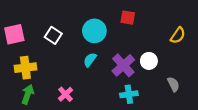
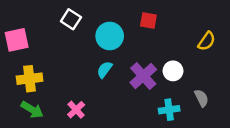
white square: (53, 35) -> (71, 19), moved
green arrow: (28, 94) -> (32, 110), turned 102
cyan cross: (129, 94) -> (169, 110), moved

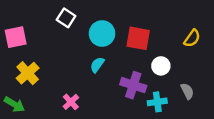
red square: (148, 20) -> (138, 38), moved, size x1.5
purple cross: (143, 76) -> (133, 85), moved, turned -30
yellow cross: (30, 79) -> (28, 73), turned -35
green arrow: (32, 110) -> (14, 104), moved

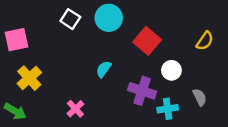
cyan circle: (102, 33) -> (109, 18), moved
red square: (138, 38) -> (147, 41), turned 30

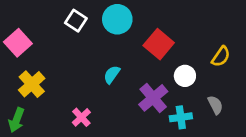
pink square: (17, 40) -> (18, 43), turned -30
yellow semicircle: (205, 41) -> (221, 57), moved
purple cross: (142, 91) -> (153, 98), turned 32
green arrow: (15, 111) -> (16, 120), turned 80

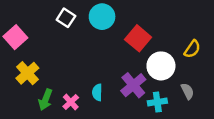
cyan semicircle: (112, 74) -> (97, 92), moved, turned -35
white circle: (185, 76) -> (161, 66), size x1.5
green arrow: (16, 120) -> (46, 100), moved

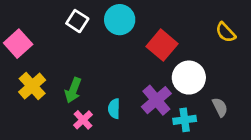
yellow semicircle: (192, 49) -> (226, 32), moved, turned 102
green arrow: (46, 100) -> (73, 90), moved

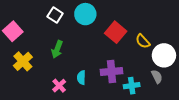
yellow semicircle: (226, 32) -> (143, 41), moved
white circle: (189, 78) -> (164, 55), moved
green arrow: (73, 90) -> (57, 49), moved
purple cross: (156, 100) -> (112, 72), turned 35

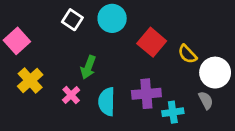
green arrow: (57, 49) -> (88, 67), moved
cyan semicircle: (81, 78) -> (107, 102), size x1.5
pink cross: (59, 86) -> (71, 95), moved

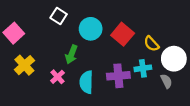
cyan circle: (112, 18) -> (91, 29), moved
cyan cross: (173, 112) -> (143, 68), moved

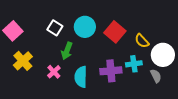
white square: (59, 16) -> (55, 28), moved

